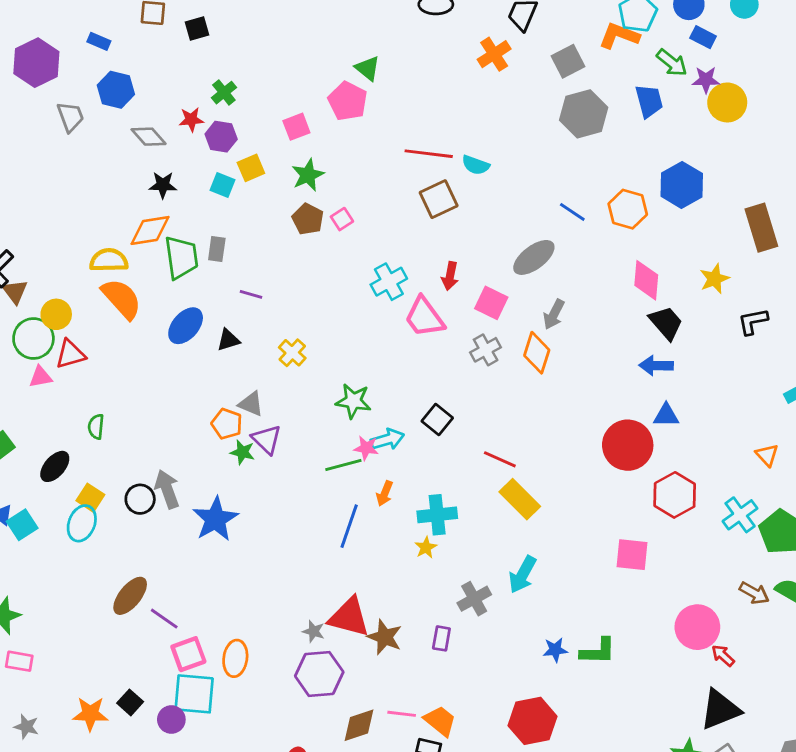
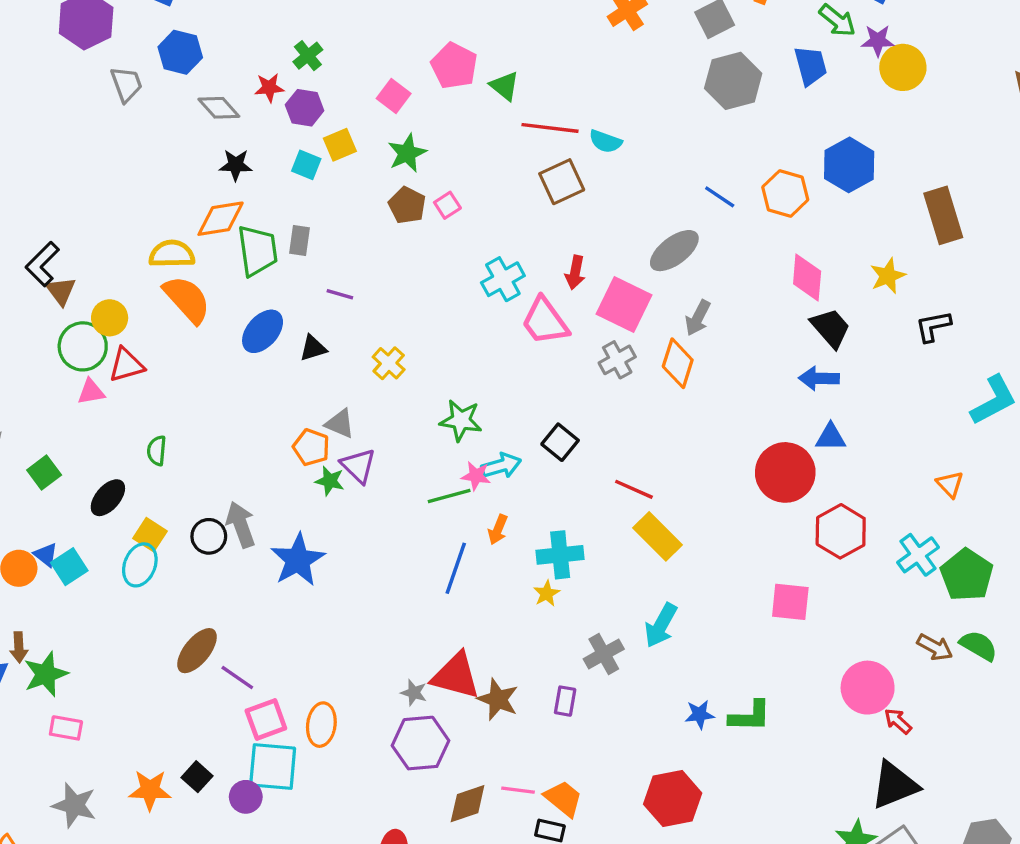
green triangle: (368, 68) -> (505, 86), moved
pink square: (296, 127) -> (394, 96), turned -32
pink square: (491, 303) -> (624, 304), size x1.4
gray star: (26, 727) -> (74, 805), size x1.5

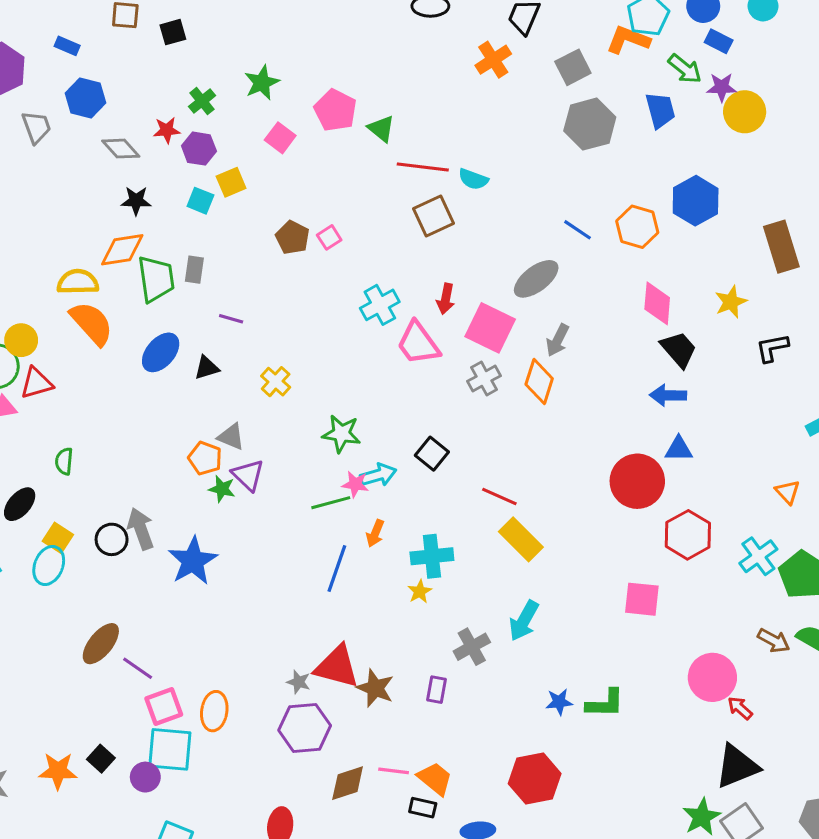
green star: (407, 153) -> (262, 83), moved

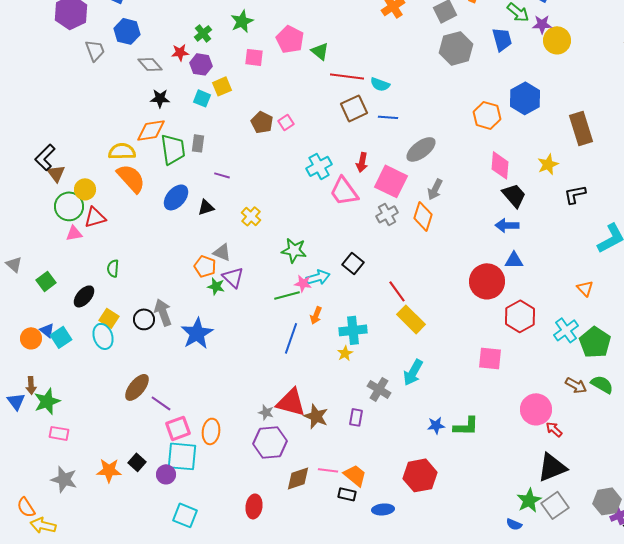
pink square: (280, 138) -> (254, 57), turned -30
blue line: (578, 230) -> (388, 117), moved, turned -30
red line: (499, 497) -> (397, 291), turned 30
cyan ellipse: (49, 565) -> (103, 336), turned -40
gray cross: (472, 647) -> (379, 389), turned -30

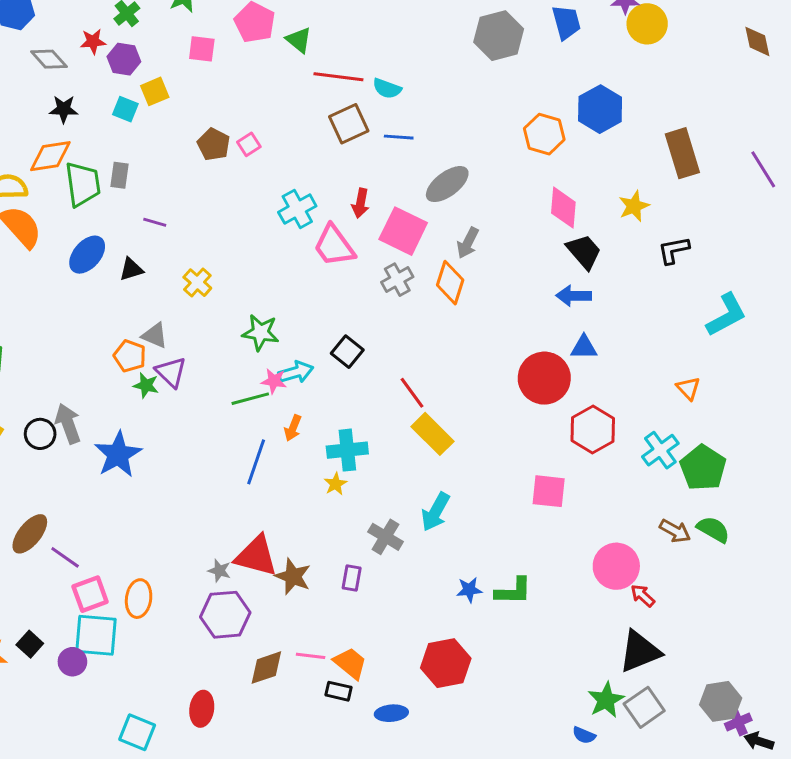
cyan square: (185, 515) -> (137, 732), moved

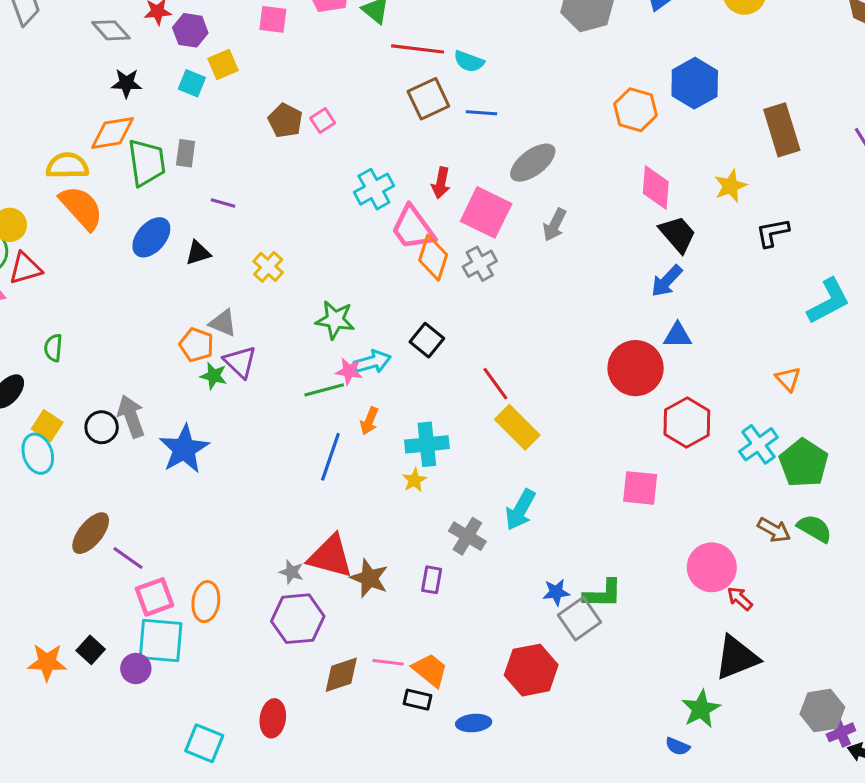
orange diamond: (450, 283) -> (433, 258), moved
blue arrow: (574, 296) -> (667, 281), turned -48
gray square: (644, 707) -> (579, 619), moved

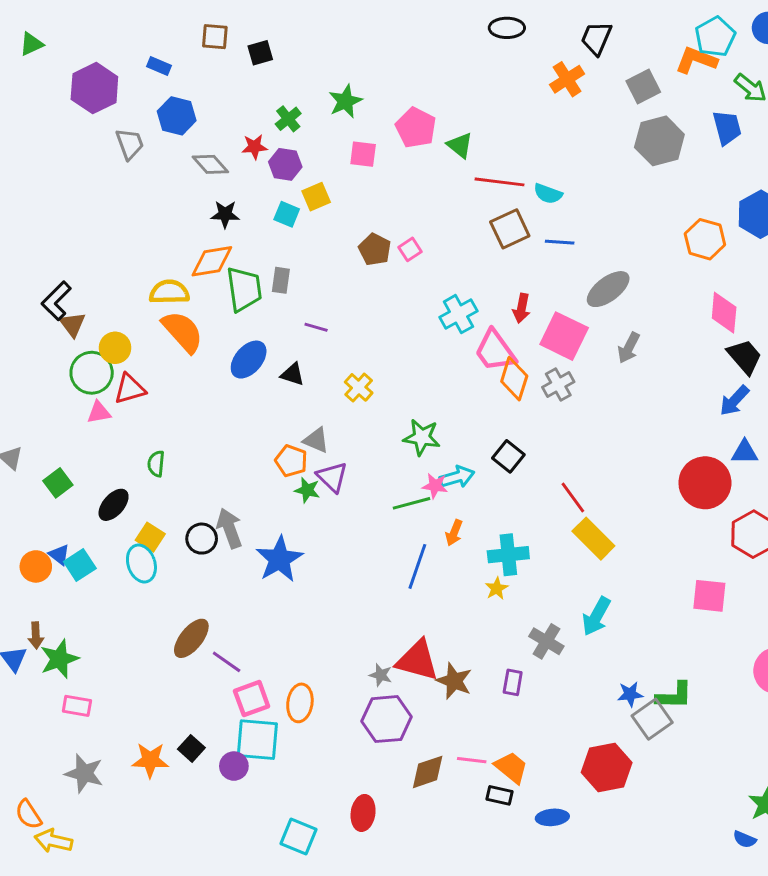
black triangle: (198, 253) -> (293, 374), turned 35

